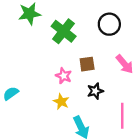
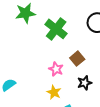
brown square: (87, 64) -> (77, 59), turned -32

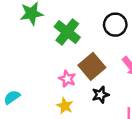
brown square: (77, 59) -> (92, 66), size x1.5

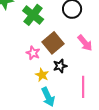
yellow star: (65, 106) -> (42, 75), moved

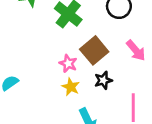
yellow star: (42, 75) -> (71, 87), moved

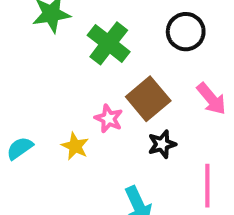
yellow star: (71, 87) -> (75, 146), moved

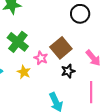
green cross: (109, 43) -> (18, 42), moved
pink arrow: (211, 99) -> (93, 58), moved

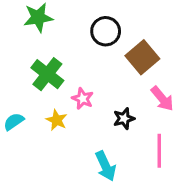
black circle: (80, 14) -> (106, 31), moved
brown square: (61, 48) -> (142, 57), moved

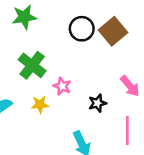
brown square: (142, 57) -> (113, 31), moved
yellow star: (57, 120) -> (40, 104), turned -30

